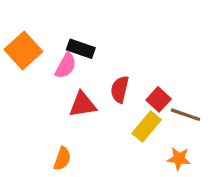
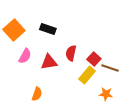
pink semicircle: (66, 66) -> (25, 56), moved

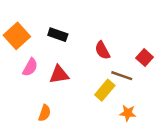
red semicircle: (71, 53) -> (102, 50), moved, turned -42
red square: (94, 59) -> (145, 58), moved
brown line: (110, 68) -> (122, 76), moved

